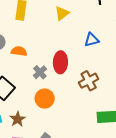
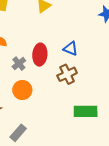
blue triangle: (92, 40) -> (71, 49), moved, turned 35

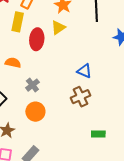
red ellipse: (40, 55) -> (37, 39), moved
green rectangle: (86, 111) -> (98, 134), size x0.6

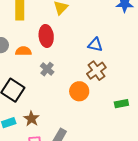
red ellipse: (37, 39) -> (46, 36), moved
orange circle: (35, 112) -> (79, 91), moved

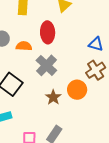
gray cross: (47, 69) -> (46, 65), size x1.5
brown star: (31, 119) -> (53, 97), moved

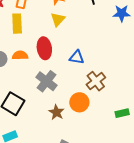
blue triangle: (96, 44) -> (77, 57), moved
orange semicircle: (24, 46) -> (20, 55), moved

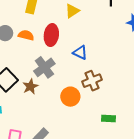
brown star: (56, 112) -> (30, 86), moved

